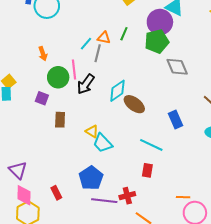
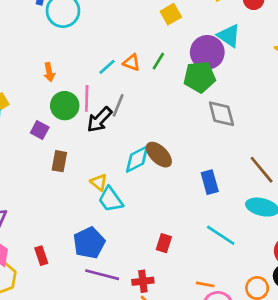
gray line: (98, 53) -> (118, 105), moved
cyan diamond: (117, 91) -> (137, 159), moved
cyan line: (151, 145) -> (221, 235), moved
red cross: (127, 196) -> (143, 281), moved

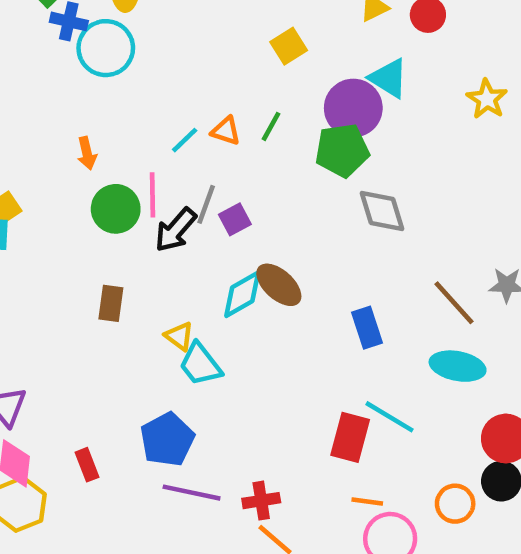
purple square: (40, 130) -> (235, 219), moved, turned 36
red rectangle: (164, 243) -> (350, 437), moved, size x1.5

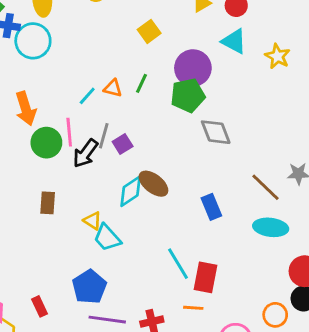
cyan triangle: (389, 78) -> (234, 41), moved
orange arrow: (87, 153) -> (26, 109), size x1.6
cyan line: (390, 417) -> (178, 264), moved, turned 32
orange line: (367, 501) -> (193, 308), moved

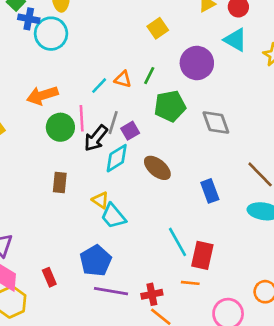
green pentagon: (188, 95) -> (170, 106), moved
orange arrow: (26, 109) -> (42, 95), turned 88
cyan diamond: (131, 191) -> (117, 158), moved

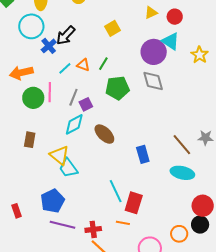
blue cross: (29, 19) -> (49, 46), moved, turned 35
purple circle: (197, 63) -> (154, 52), moved
gray diamond: (216, 123) -> (153, 81), moved
black arrow: (96, 138) -> (66, 35), moved
yellow triangle: (100, 200) -> (59, 155), size x1.5

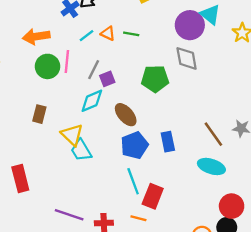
green line: (103, 64) -> (131, 34), turned 64
green pentagon: (117, 88) -> (155, 79), moved
blue pentagon: (53, 201) -> (134, 145), moved
red rectangle: (17, 211) -> (20, 179), moved, size x1.6

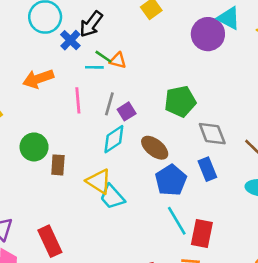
green line: (131, 34) -> (103, 57), moved, turned 35
cyan line: (87, 36) -> (94, 67), turned 49
gray diamond: (187, 58) -> (212, 134), moved
green circle: (47, 66) -> (34, 147), moved

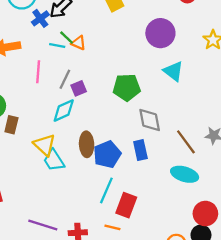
cyan triangle: (229, 18) -> (173, 71), moved
brown ellipse: (155, 148) -> (87, 144), moved, turned 40
cyan line: (177, 221) -> (106, 190), turned 45

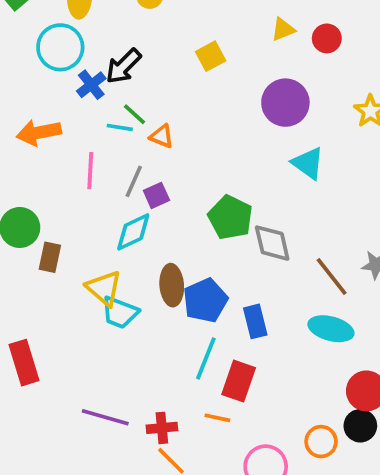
orange triangle: (79, 43) -> (162, 136), moved
green pentagon: (127, 87) -> (230, 217), moved, turned 30
blue rectangle: (140, 150) -> (255, 321), moved
cyan trapezoid: (54, 160) -> (120, 312), turned -35

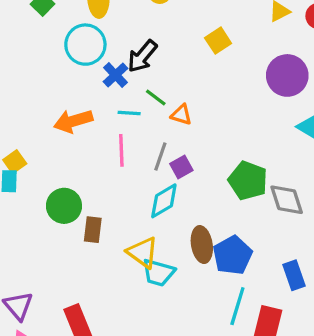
cyan line: (120, 127) -> (129, 113), moved
blue rectangle: (255, 321) -> (294, 275), moved

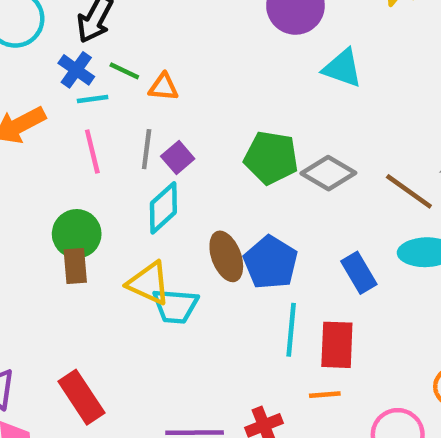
blue cross: (116, 75) -> (76, 70), moved
gray diamond: (287, 200) -> (328, 173), turned -30
green circle: (64, 206) -> (77, 234), moved

